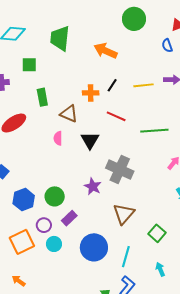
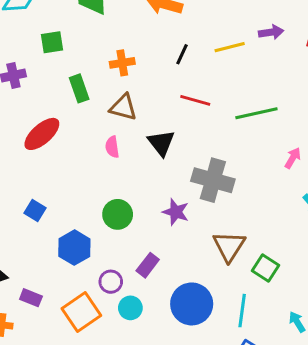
orange cross: (91, 93) -> (122, 63), moved
green circle: (55, 196) -> (118, 214), moved
green square: (157, 233) -> (266, 268), moved

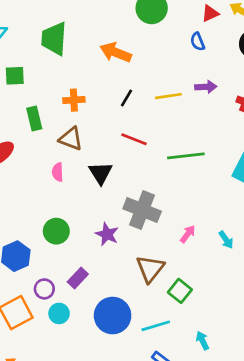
pink arrow: (293, 158) -> (188, 234), moved
cyan line: (242, 311) -> (156, 326), turned 60

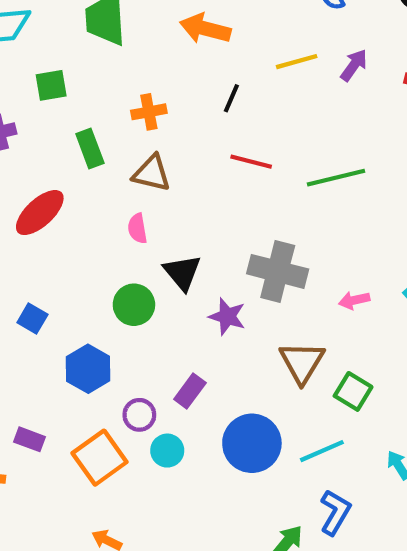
purple arrow: (206, 87) -> (354, 65), turned -45
yellow line: (168, 96) -> (297, 62), moved
black triangle: (101, 173) -> (182, 272), moved
green circle: (56, 231) -> (134, 305), moved
pink arrow: (188, 234) -> (354, 300), turned -132

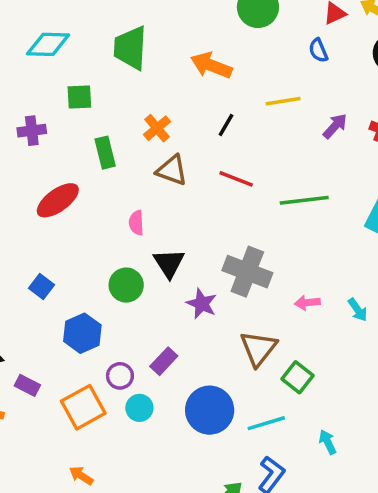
purple arrow: (354, 65) -> (335, 126), moved
orange cross: (149, 112) -> (157, 128), turned -36
brown triangle: (152, 173) -> (172, 170), moved

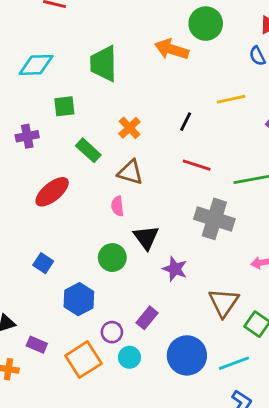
orange arrow: (211, 65) -> (172, 49), moved
green rectangle: (105, 153) -> (88, 150), turned -30
brown triangle: (172, 170) -> (130, 172), moved
gray cross: (247, 272) -> (214, 219), moved

